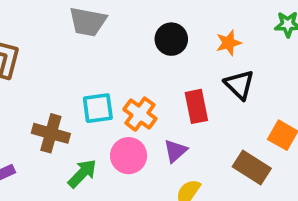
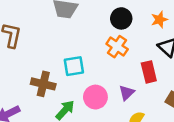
red rectangle: (196, 106) -> (149, 72), moved
orange cross: (140, 114) -> (117, 47), moved

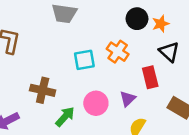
black circle: (121, 18) -> (137, 19), moved
cyan square: (74, 66) -> (84, 60), moved

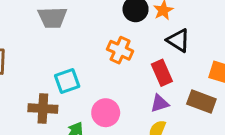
cyan square: (84, 60) -> (67, 81), moved
purple triangle: (128, 99) -> (160, 103), moved, turned 36

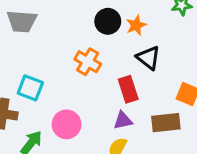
cyan square: (67, 81) -> (30, 88), turned 35
brown rectangle: (201, 101) -> (166, 123), turned -32

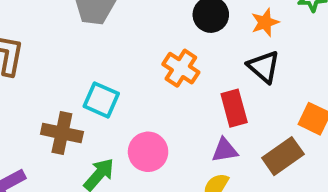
orange star: (136, 25) -> (265, 22), moved
brown rectangle: (166, 123) -> (283, 156), turned -32

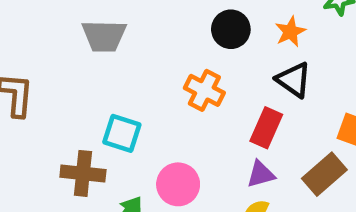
red rectangle: (234, 108) -> (266, 128), turned 45

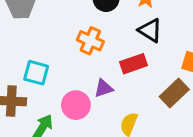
red rectangle: (266, 128) -> (133, 64), turned 50
purple triangle: (261, 174) -> (104, 88), moved

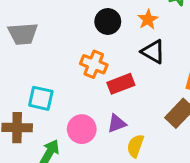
red rectangle: (133, 64) -> (121, 84), moved
purple triangle: (104, 88) -> (117, 123), moved

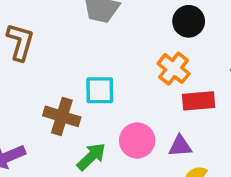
black circle: (108, 22) -> (189, 21), moved
cyan square: (41, 98) -> (100, 90), turned -30

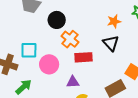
black circle: (189, 21) -> (57, 20), moved
pink circle: (137, 141) -> (49, 64), moved

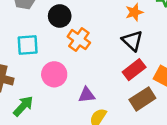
cyan square: (29, 50) -> (28, 45), moved
red rectangle: (83, 57) -> (134, 70), moved, turned -30

